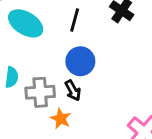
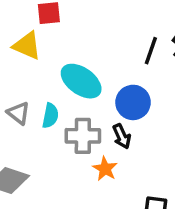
black line: (75, 20) -> (151, 51), moved
cyan ellipse: (26, 23) -> (81, 81), moved

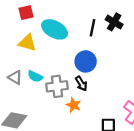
yellow triangle: (27, 46) -> (27, 43), moved
cyan ellipse: (81, 81) -> (55, 29), moved
cyan semicircle: (50, 116) -> (35, 76), turned 112

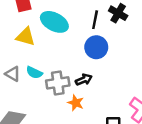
blue circle: (86, 61) -> (96, 47), moved
black arrow: (81, 84) -> (84, 80), turned -80

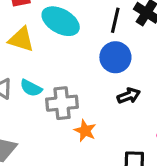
black arrow: (84, 80) -> (129, 96), moved

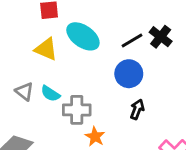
black line: (115, 20) -> (132, 41), turned 40
black arrow: (129, 96) -> (137, 109), turned -54

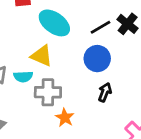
yellow triangle: (46, 49) -> (42, 56), moved
cyan semicircle: (50, 94) -> (23, 77), turned -36

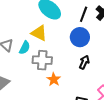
black line: (101, 27) -> (84, 14), turned -42
cyan semicircle: (23, 77) -> (25, 48), turned -64

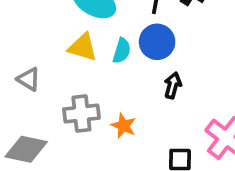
cyan semicircle: (25, 48) -> (122, 51), moved
gray cross: (42, 60) -> (81, 114), moved

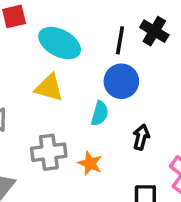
cyan semicircle: (122, 51) -> (100, 113), moved
black arrow: (173, 85) -> (141, 137), moved

